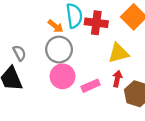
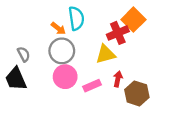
red cross: (96, 23) -> (118, 33), moved, turned -30
yellow triangle: (118, 53) -> (105, 54), moved

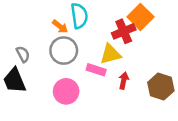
pink circle: (65, 77) -> (66, 91), moved
pink rectangle: (92, 86) -> (96, 70), moved, turned 42
brown hexagon: (137, 93) -> (161, 87), moved

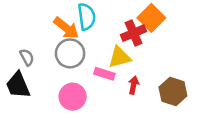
orange arrow: (60, 27) -> (66, 28), size x1.5

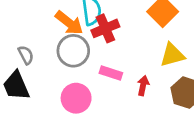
red cross: (134, 33) -> (105, 28), moved
yellow triangle: (120, 57) -> (172, 55), moved

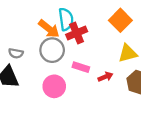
gray semicircle: (26, 55) -> (16, 53), turned 128
red arrow: (143, 86) -> (105, 77), turned 56

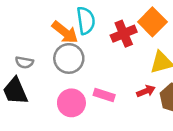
red cross: (77, 33) -> (124, 34), moved
pink rectangle: (81, 67) -> (104, 95), moved
red arrow: (105, 77) -> (146, 91), moved

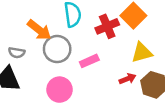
orange arrow: (65, 32) -> (39, 30), moved
pink rectangle: (104, 95) -> (89, 61), moved, turned -42

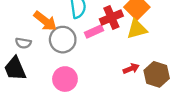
yellow triangle: (142, 53) -> (137, 29), moved
pink rectangle: (89, 61) -> (94, 31), moved

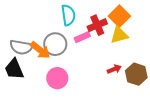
orange arrow: (45, 21) -> (40, 50), moved
gray semicircle: (23, 43) -> (21, 47), size x1.6

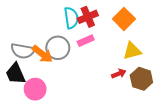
red cross: (97, 25) -> (88, 17), moved
yellow triangle: (119, 35) -> (132, 51), moved
pink circle: (57, 78) -> (35, 89), moved

